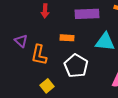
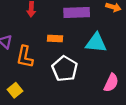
yellow square: (47, 86) -> (15, 90), moved

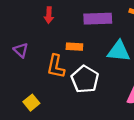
orange L-shape: (25, 57) -> (56, 66), moved

